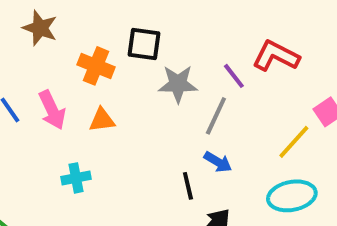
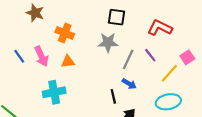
black square: (144, 44) -> (117, 17), moved
purple line: (234, 76) -> (150, 55), moved
cyan cross: (76, 178) -> (54, 92), size x1.5

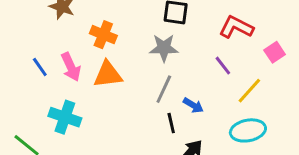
pink square: (187, 57) -> (275, 52), moved
gray line: (128, 59) -> (164, 89), moved
orange triangle: (68, 62) -> (108, 74), size x1.5
cyan cross: (54, 92) -> (65, 117), moved, turned 30

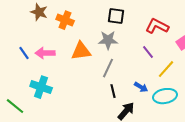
orange cross: (103, 35) -> (65, 20), moved
pink arrow: (71, 67) -> (45, 53), turned 114
orange triangle: (108, 74) -> (81, 51), moved
blue arrow: (193, 105) -> (141, 87), moved

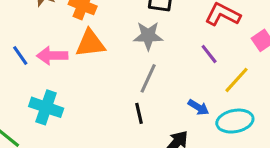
orange triangle: (81, 51) -> (90, 43), moved
black line: (113, 91) -> (139, 113), moved

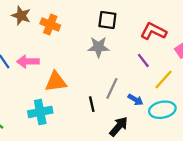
orange triangle: (90, 43) -> (56, 82), moved
gray line: (148, 78) -> (112, 88), moved
cyan cross: (46, 107) -> (40, 112), moved, turned -30

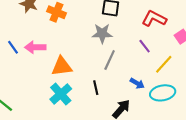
gray line: (112, 88) -> (110, 60), moved
cyan cross: (40, 112) -> (61, 94), moved, turned -30

